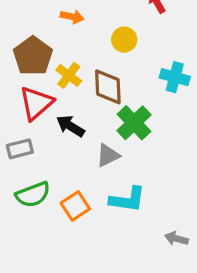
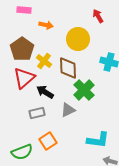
yellow circle: (124, 40) -> (78, 39), size x1.5
gray rectangle: (20, 149) -> (37, 113), moved
green semicircle: (33, 194) -> (22, 152), moved
cyan L-shape: (127, 199) -> (98, 140), moved

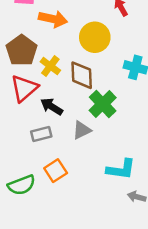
orange arrow: (46, 25) -> (53, 19), size x1.5

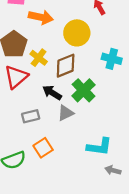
brown diamond: (82, 75) -> (66, 66), turned 70
black arrow: (52, 107) -> (52, 93), moved

